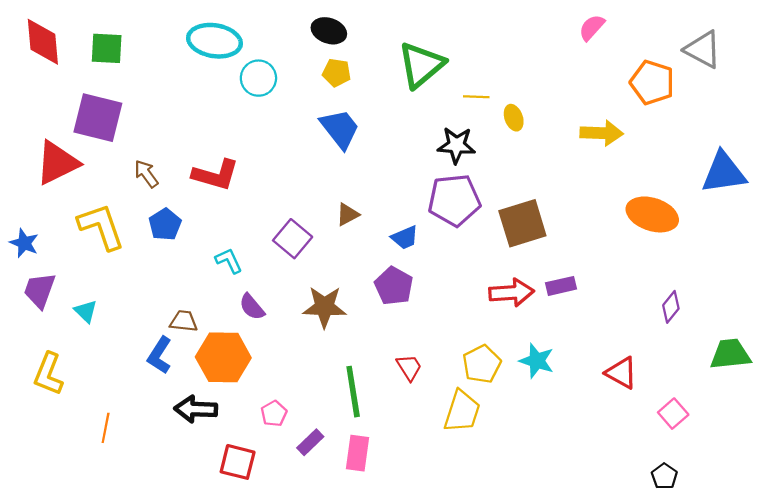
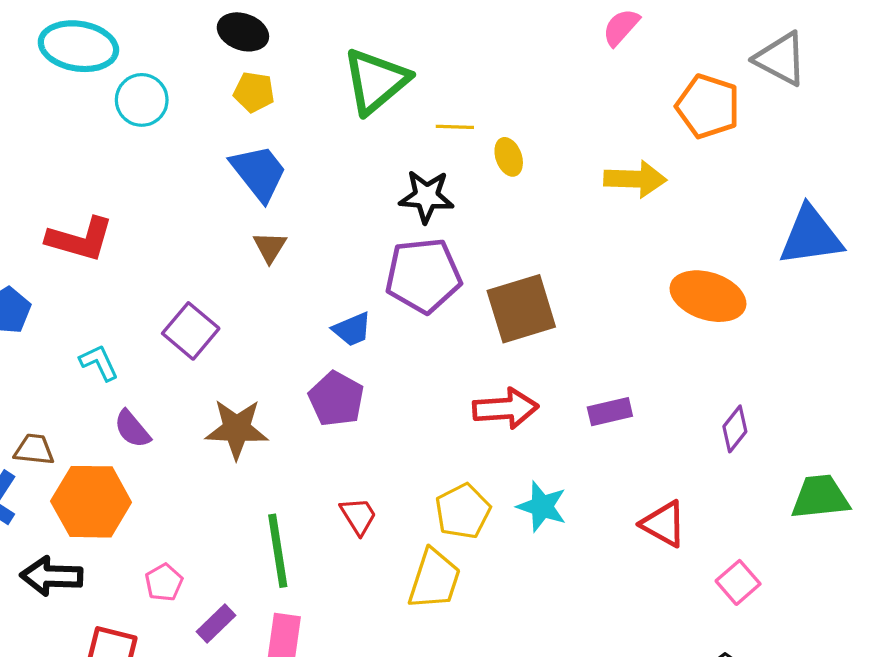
brown triangle: (348, 214) -> (270, 247), moved, turned -30
purple rectangle: (561, 286) -> (610, 412), moved

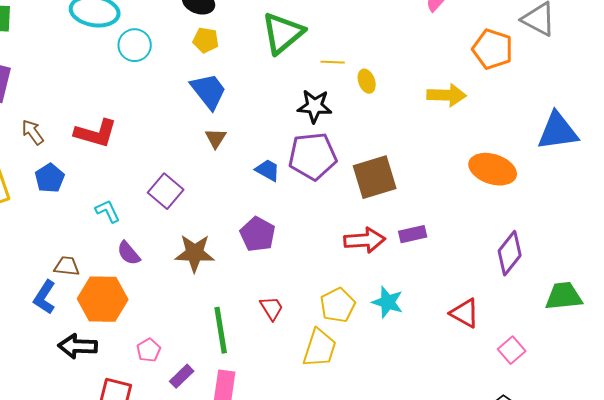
blue trapezoid: (352, 329) -> (268, 170), moved, turned -128
purple rectangle: (610, 412) -> (413, 234), moved
purple diamond: (735, 429) -> (510, 253), size x1.5

